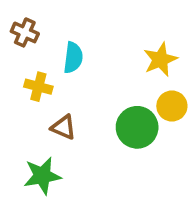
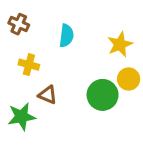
cyan semicircle: (73, 58) -> (66, 36), moved
green star: (42, 176) -> (22, 117), moved

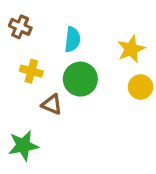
green circle: (103, 95) -> (80, 79), moved
green star: (22, 117) -> (23, 146), moved

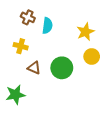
brown cross: (20, 27) -> (28, 17), moved
green circle: (80, 79) -> (62, 68), moved

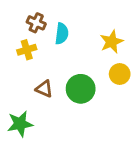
yellow cross: (21, 46) -> (27, 50), moved, turned -32

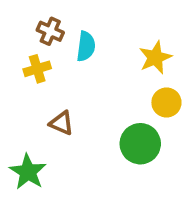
green circle: (81, 89) -> (140, 144), moved
green star: (20, 124) -> (28, 172), turned -30

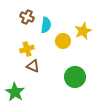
yellow cross: (37, 69) -> (27, 49), moved
yellow circle: (166, 102) -> (63, 41), moved

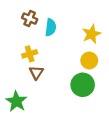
yellow circle: (63, 41) -> (89, 60), moved
brown triangle: (33, 66) -> (36, 73), turned 40

